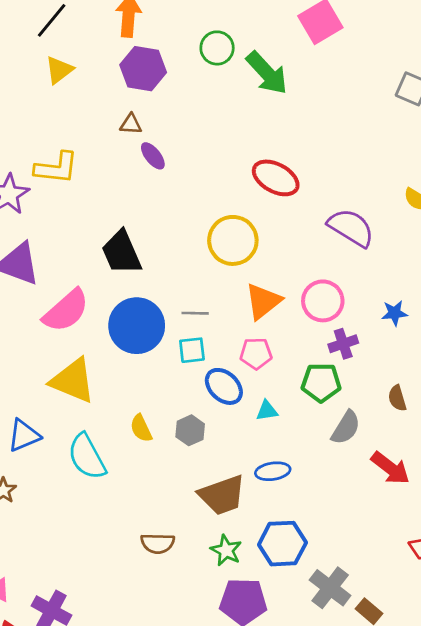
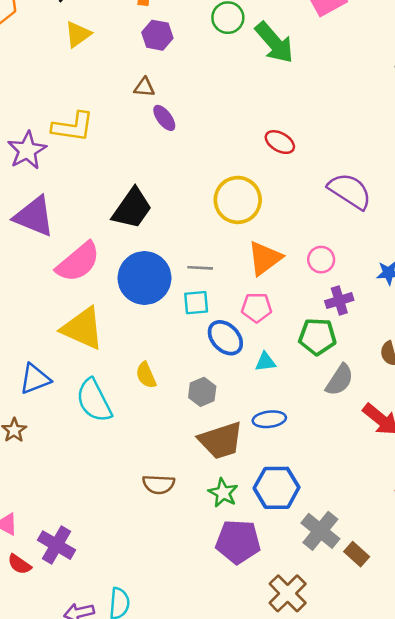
purple hexagon: (143, 69) -> (157, 35), size x0.7
red ellipse: (276, 178) -> (280, 142), size x0.7
black trapezoid: (121, 252) -> (132, 208), turned -123
pink circle: (323, 301) -> (321, 260), size x0.7
gray hexagon: (190, 430) -> (202, 392), moved

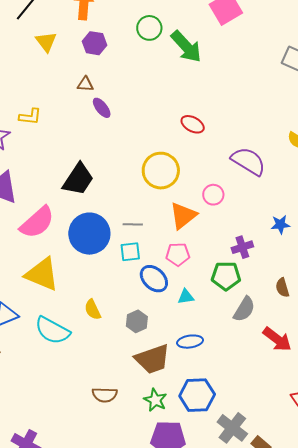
yellow triangle: (78, 34) -> (46, 42), moved, turned -30
yellow L-shape: (73, 127) -> (30, 117), size x0.7
pink circle: (321, 260) -> (213, 195), moved
cyan semicircle: (94, 400) -> (52, 330), turned -33

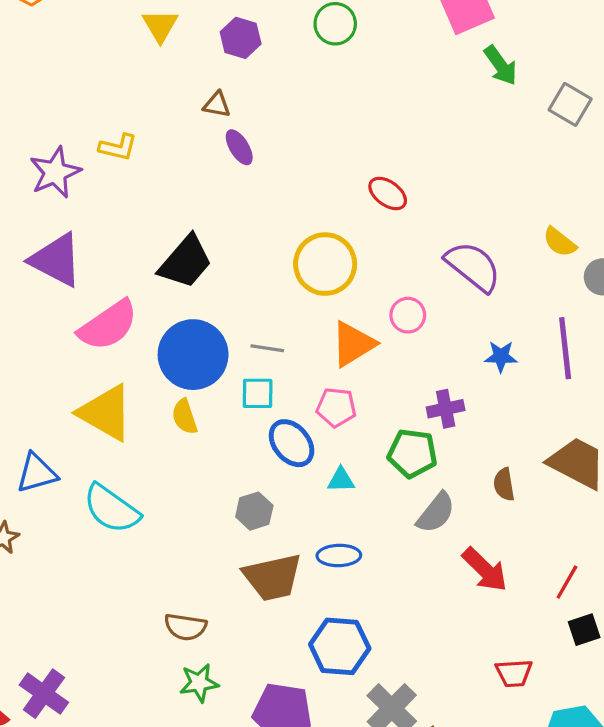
green arrow: (186, 47) -> (501, 65), moved, size x0.7
blue star: (280, 225) -> (501, 356), moved
yellow semicircle: (93, 310) -> (185, 417), moved
green star: (155, 400) -> (199, 683), moved, turned 30

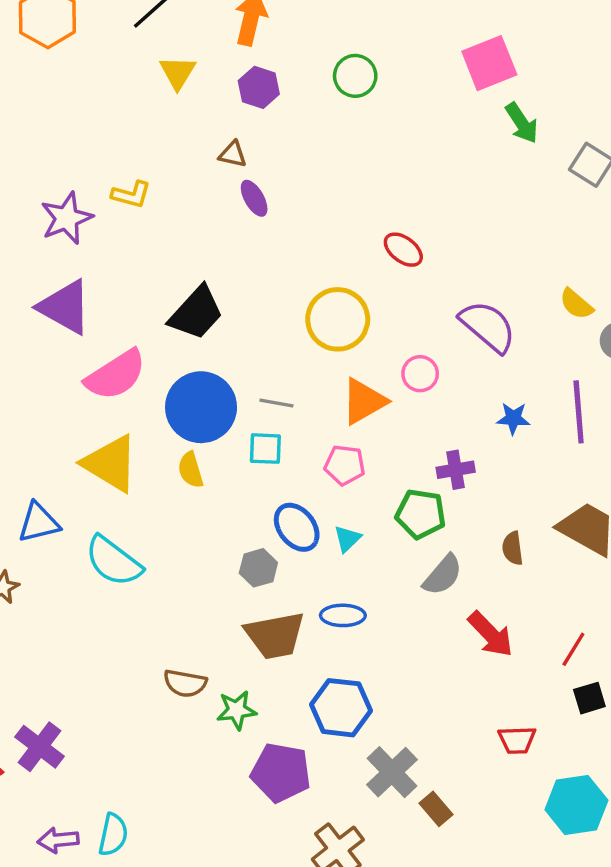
blue ellipse: (292, 443) -> (297, 527), moved
cyan triangle: (341, 480) -> (347, 539), turned -44
green star: (199, 683) -> (237, 710), moved

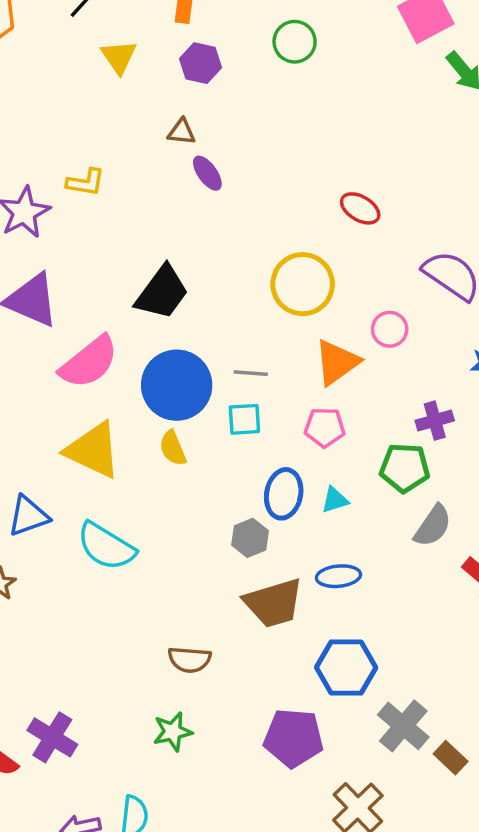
blue ellipse: (297, 527) -> (284, 494), turned 54
cyan triangle: (347, 539) -> (335, 500), turned 32
green star: (237, 710) -> (173, 732), moved

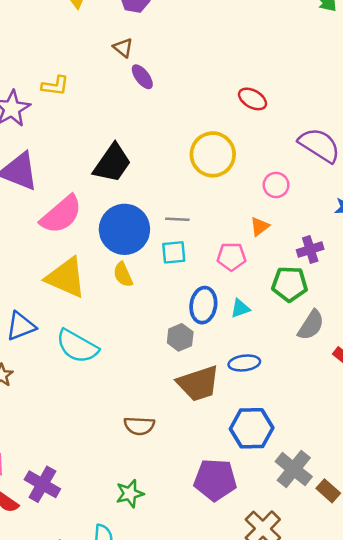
brown triangle: (182, 132) -> (123, 48), turned 35
orange triangle: (337, 362) -> (260, 226), moved, size x0.6
green star: (173, 732) -> (130, 494), moved

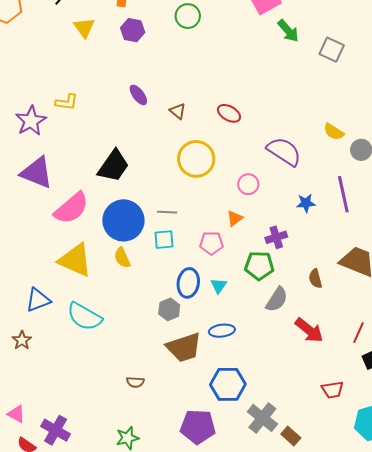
brown triangle: (123, 48) -> (178, 111), moved
cyan triangle: (240, 308) -> (219, 286), turned -36
brown semicircle: (139, 426) -> (135, 382), size x0.7

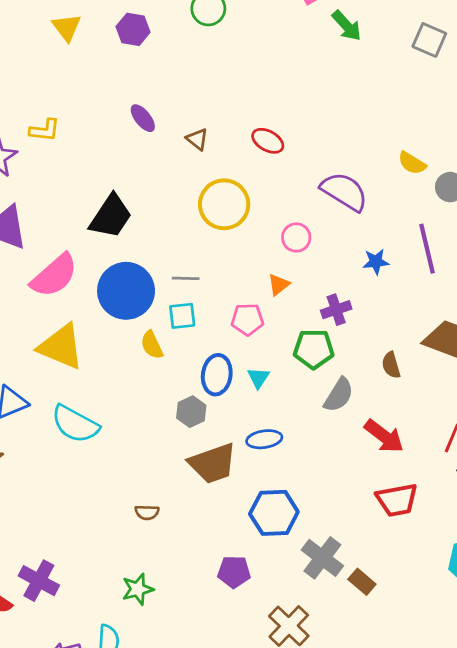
gray square: (332, 50) -> (429, 40), moved
yellow semicircle: (122, 258) -> (152, 345), moved
red trapezoid: (333, 390) -> (397, 500), moved, size x1.4
purple pentagon: (198, 427) -> (234, 572), size x0.7

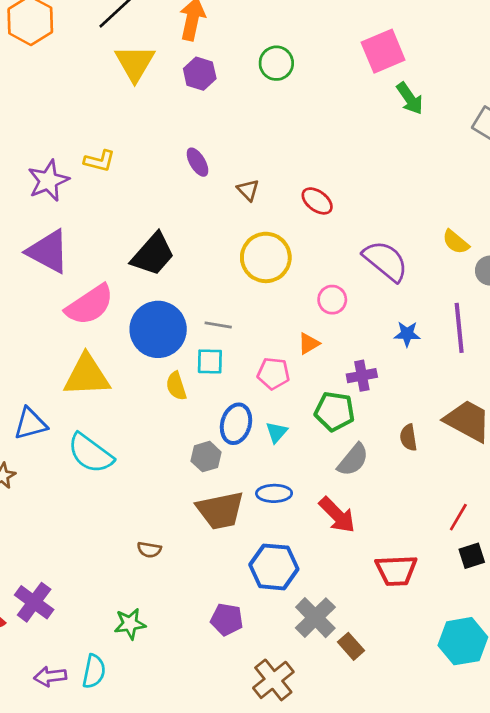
yellow triangle: (67, 27) -> (135, 63), size x1.4
yellow triangle: (61, 347) -> (87, 376), turned -33
red arrow: (384, 436) -> (337, 515), moved

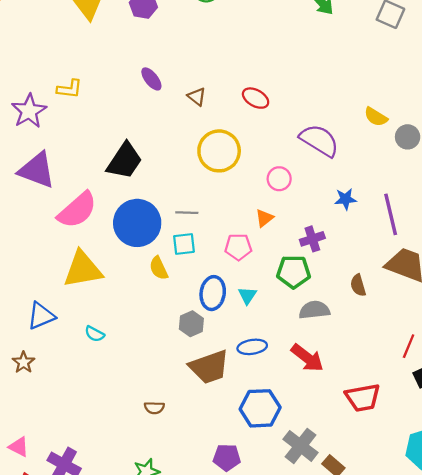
purple line: (459, 328) -> (391, 214), moved
cyan semicircle: (90, 453) -> (95, 334), size x0.5
gray semicircle: (353, 460) -> (314, 310), turned -128

